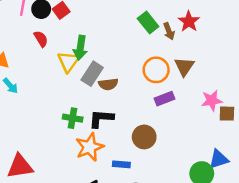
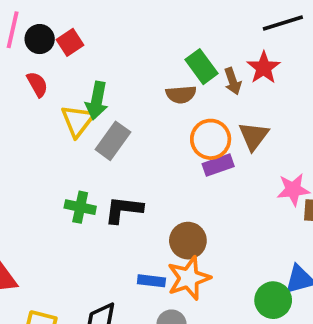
brown semicircle: (108, 84) -> (181, 94), moved
purple rectangle: (164, 99) -> (218, 165), moved
orange star: (90, 147) -> (189, 278), moved

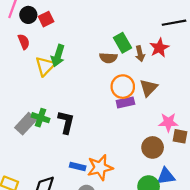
gray rectangle: (113, 141) -> (26, 124), moved
black L-shape: (124, 210) -> (66, 122), turned 90
brown circle: (188, 241) -> (153, 147), moved

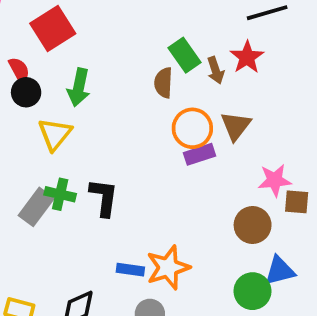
black circle: (28, 15) -> (26, 92), moved
red square: (46, 19) -> (53, 28), size x1.6
brown semicircle: (108, 58) -> (163, 83), turned 96
yellow triangle: (45, 66) -> (55, 134), moved

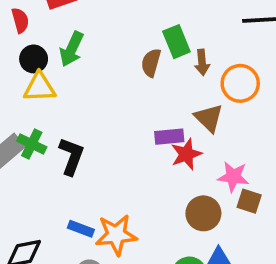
red star: (247, 57) -> (186, 154), moved
black circle: (26, 92) -> (34, 59), moved
brown triangle: (236, 126) -> (209, 118), turned -36
orange circle: (192, 128) -> (240, 83), moved
yellow triangle: (55, 134) -> (40, 87), turned 36

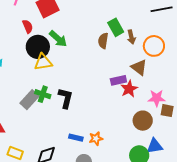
green arrow: (72, 49) -> (58, 39), turned -66
black circle: (34, 59) -> (38, 47), size x1.5
orange star: (116, 235) -> (96, 139), size x0.6

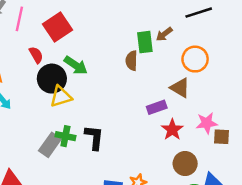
green rectangle: (116, 27) -> (145, 42), turned 30
brown arrow: (131, 37) -> (164, 34), moved, turned 72
red star: (129, 89) -> (172, 130), moved
brown circle: (143, 121) -> (185, 164), moved

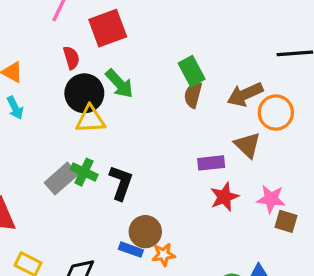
brown arrow: (164, 34) -> (245, 94), moved, size x1.5
green rectangle: (145, 42) -> (192, 71), moved, turned -35
brown circle: (185, 164) -> (145, 232), moved

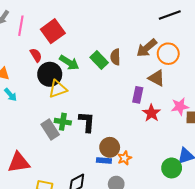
green rectangle: (192, 71) -> (99, 60), moved
purple rectangle: (211, 163) -> (138, 95), turned -56
gray rectangle: (61, 179) -> (50, 130), turned -66

